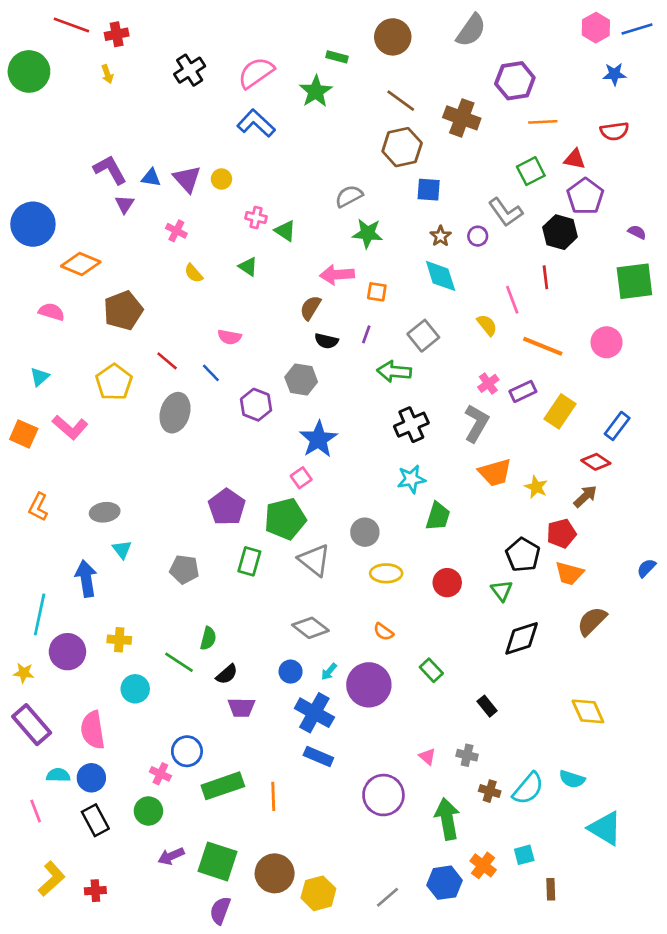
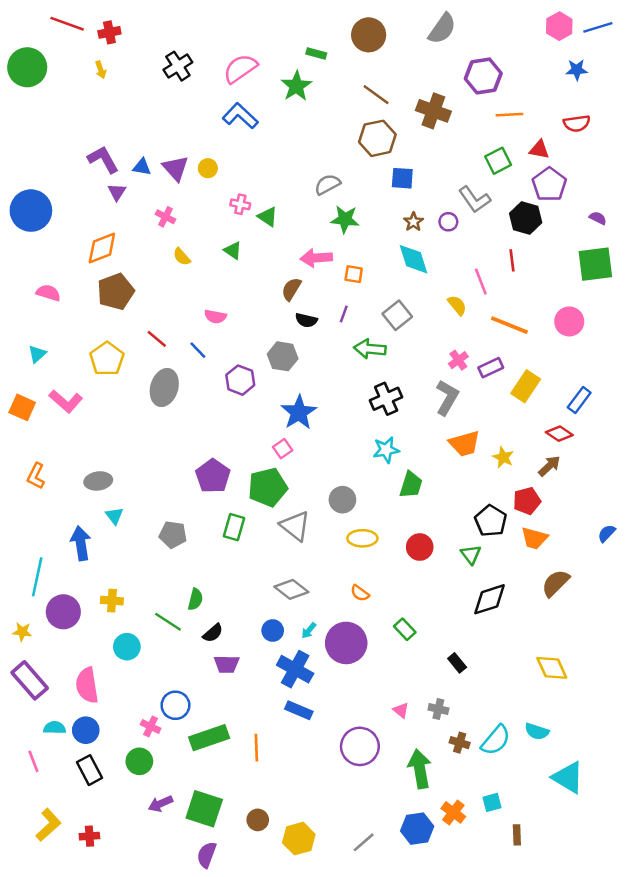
orange diamond: (81, 264) -> (102, 248), moved, turned -44
brown circle: (275, 873) -> (258, 820), size x0.6

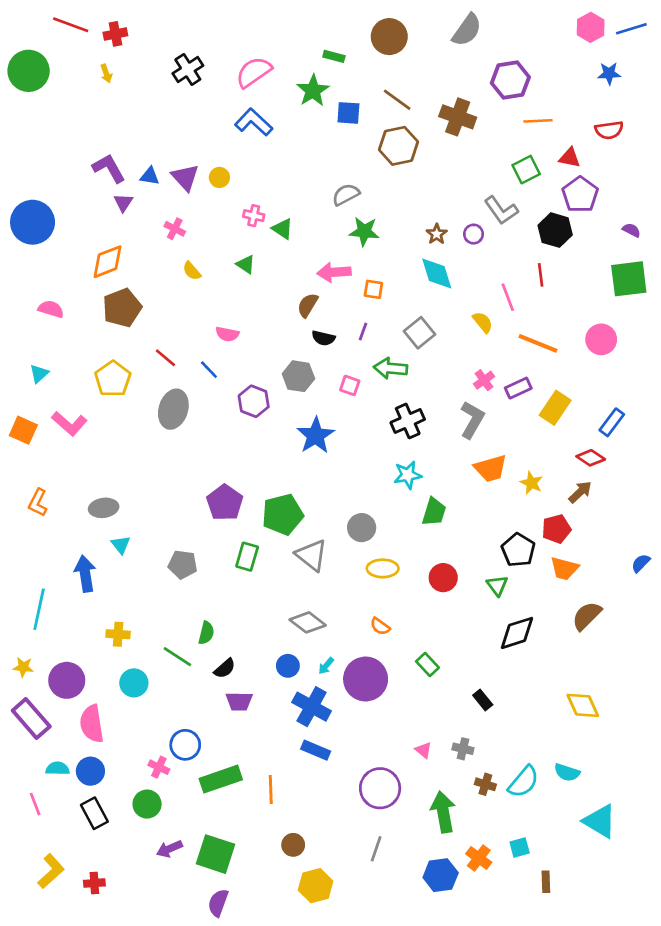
blue square: (402, 178) -> (348, 113), moved
pink square: (283, 449) -> (350, 385), moved, turned -36
purple circle: (63, 612) -> (67, 680), moved
brown circle: (258, 820) -> (293, 845), moved
gray line: (364, 842) -> (376, 849), moved, turned -30

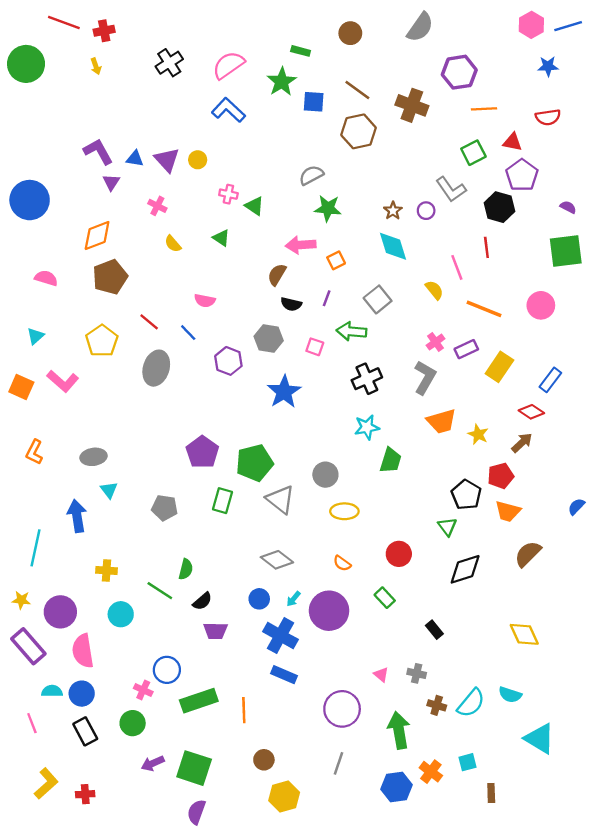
brown circle: (389, 37) -> (350, 33), size x0.7
orange square: (373, 289) -> (336, 260), turned -36
red circle: (443, 578) -> (399, 554), moved

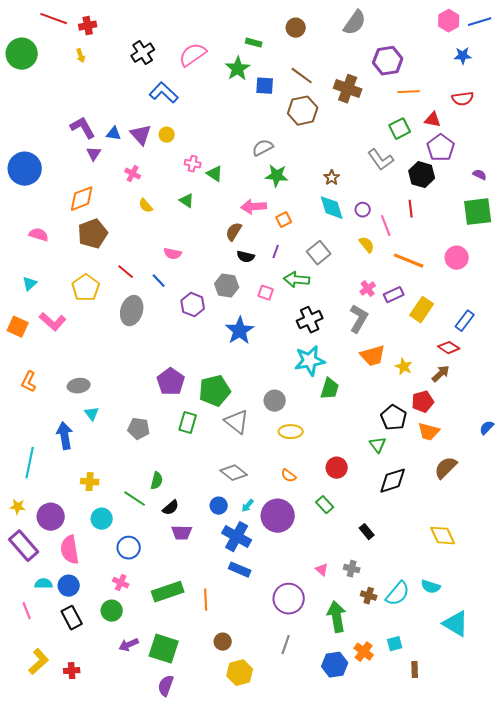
blue L-shape: (228, 110) -> (164, 93), moved
purple circle: (426, 211) -> (363, 210), moved
cyan star: (367, 427) -> (310, 361), size x1.4
blue circle: (167, 670) -> (129, 548), moved

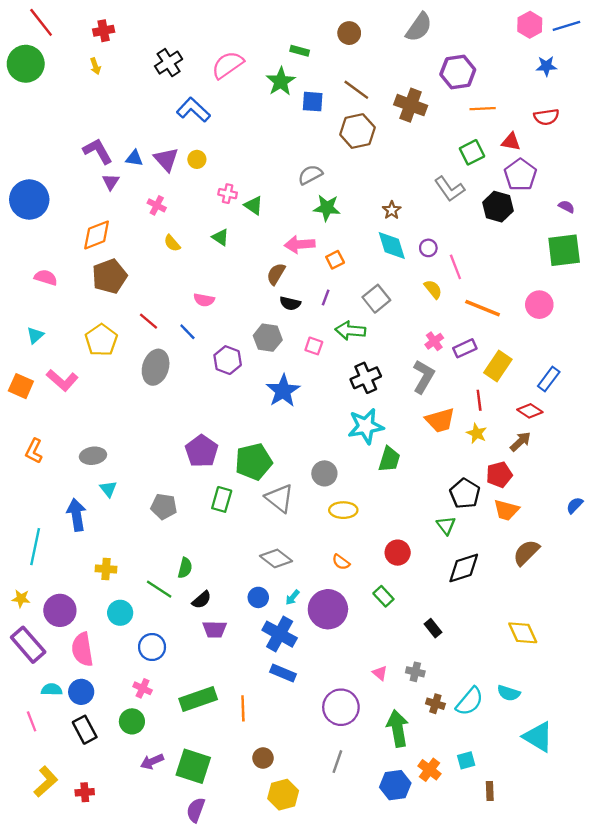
red line: (54, 19) -> (41, 22), moved, turned 32
red line: (411, 209) -> (479, 400), moved

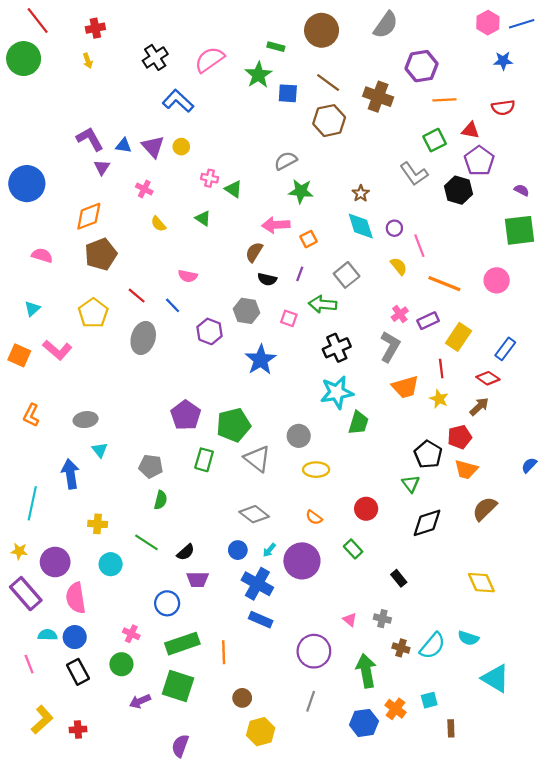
brown circle: (349, 33) -> (322, 30), size x1.6
green semicircle: (185, 568) -> (161, 500), moved
blue circle: (152, 647) -> (167, 603), moved
green square: (193, 766) -> (178, 686), moved

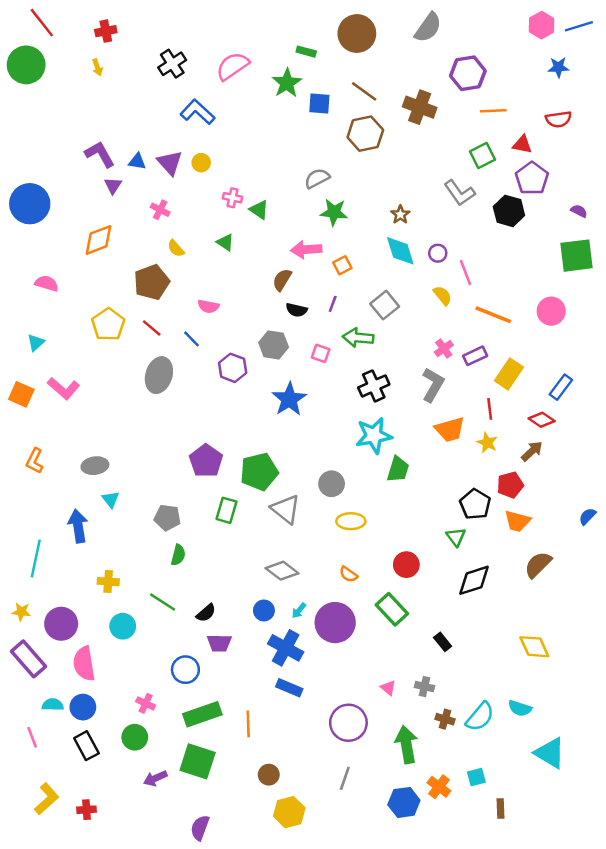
brown pentagon: (101, 254) -> (152, 282), moved
yellow pentagon: (93, 313) -> (108, 324), moved
green rectangle: (353, 549) -> (392, 609), size x1.5

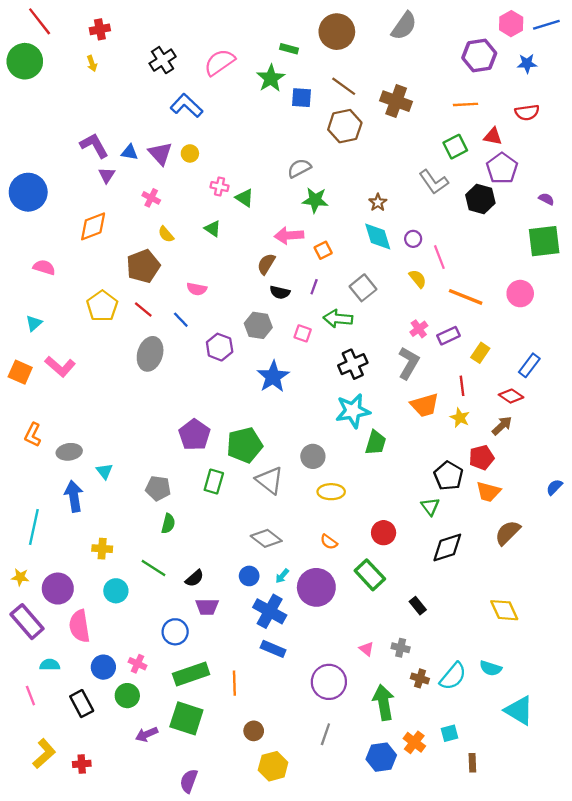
purple hexagon: (468, 73) -> (479, 56), moved
yellow rectangle: (509, 374) -> (480, 353), size x0.7
gray ellipse: (95, 466) -> (69, 452), moved
blue circle: (83, 707) -> (103, 667), moved

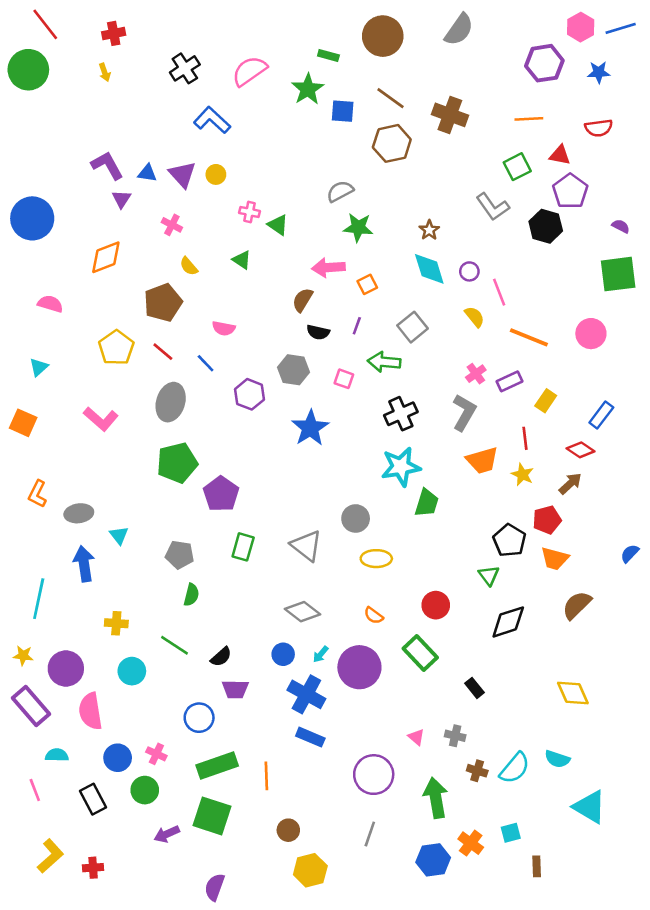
pink L-shape: (60, 366) -> (101, 419), moved
green pentagon: (245, 445) -> (177, 463), moved

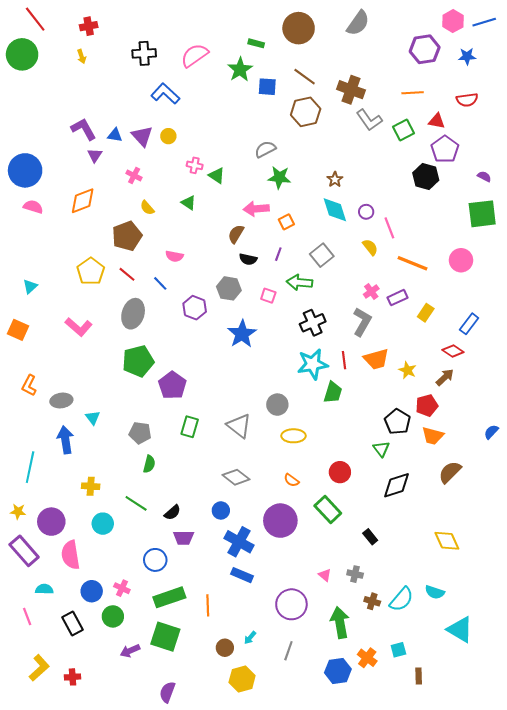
black cross: (185, 68) -> (144, 53), turned 30
gray L-shape: (493, 207) -> (369, 120), moved
pink semicircle: (50, 304) -> (33, 207), moved
red line: (525, 438) -> (344, 360), moved
cyan arrow: (321, 654) -> (250, 638), moved

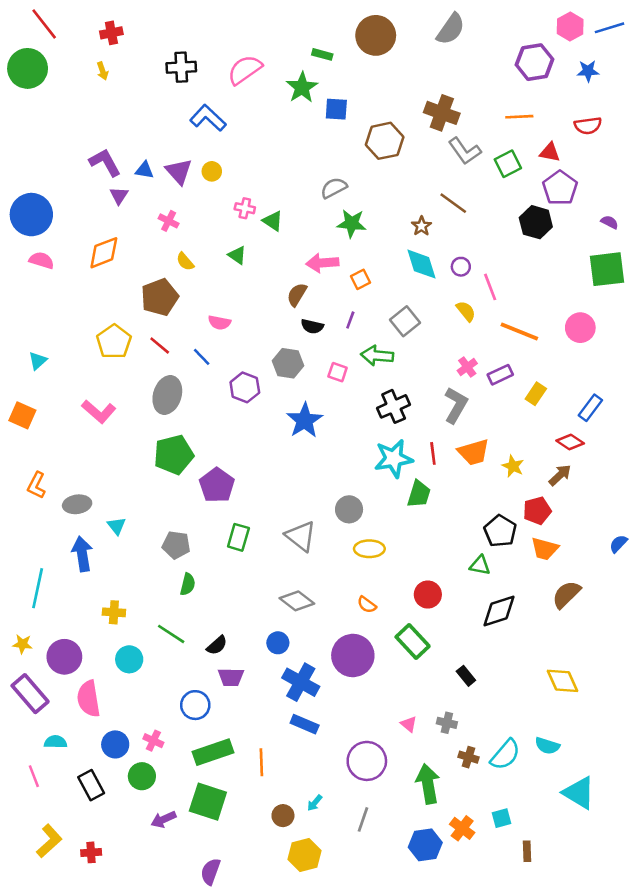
brown line: (305, 77) -> (453, 203), moved
green triangle: (381, 449) -> (480, 565), turned -42

